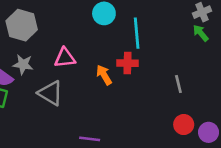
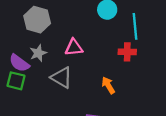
gray star: (23, 64) -> (38, 53), turned -30
orange arrow: (104, 75) -> (108, 85), moved

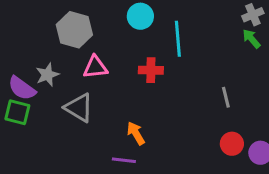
gray hexagon: (37, 20) -> (74, 30), moved
red cross: (127, 52) -> (151, 70), moved
orange arrow: (108, 85) -> (136, 133), moved

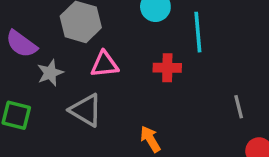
purple semicircle: (22, 88) -> (21, 44), moved
gray line: (226, 97) -> (239, 107), moved

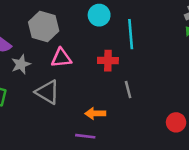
gray line: (239, 107) -> (128, 90), moved
orange arrow: (150, 139) -> (95, 114), turned -60

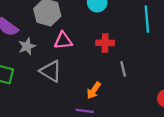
cyan line: (131, 34) -> (147, 19), moved
orange arrow: (95, 114) -> (94, 90), turned -54

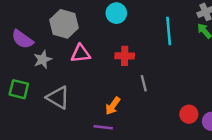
gray triangle: (51, 71) -> (58, 98), moved

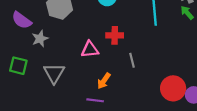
pink triangle: (81, 54) -> (90, 49), moved
gray triangle: (58, 98) -> (54, 73), turned 30
red circle: (189, 114) -> (173, 88), size x1.5

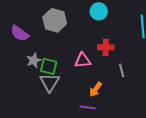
gray star: (40, 39) -> (34, 60), moved
green square: (18, 66) -> (49, 66), moved

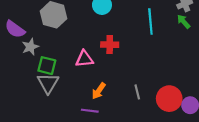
gray star: (34, 60) -> (30, 47), moved
gray line: (122, 70) -> (137, 92), moved

